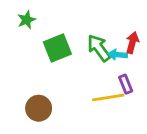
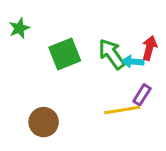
green star: (27, 20) -> (19, 28), moved
purple rectangle: (126, 84) -> (142, 95), turned 54

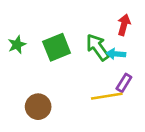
green star: (19, 28) -> (17, 45), moved
red arrow: (149, 48) -> (124, 25), moved

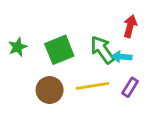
yellow line: (107, 96) -> (93, 86), moved
brown circle: (38, 107) -> (50, 90), moved

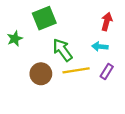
green square: (59, 50) -> (44, 18), moved
green arrow: (102, 50) -> (62, 50), moved

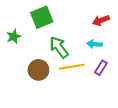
red arrow: (107, 22) -> (101, 20), turned -126

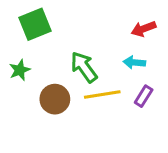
green square: (42, 17) -> (35, 24), moved
green star: (14, 37) -> (20, 70), moved

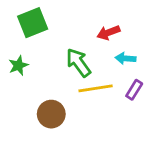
red arrow: (144, 29) -> (108, 33), moved
brown circle: (55, 99) -> (51, 114), moved

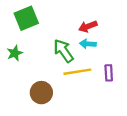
cyan arrow: (126, 58) -> (88, 44), moved
purple rectangle: (134, 90) -> (109, 73), turned -35

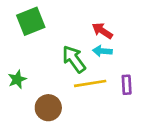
red arrow: (88, 26) -> (102, 31), turned 54
green star: (15, 53) -> (17, 79), moved

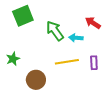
red arrow: (102, 31) -> (93, 23), moved
green arrow: (74, 59) -> (55, 31), moved

